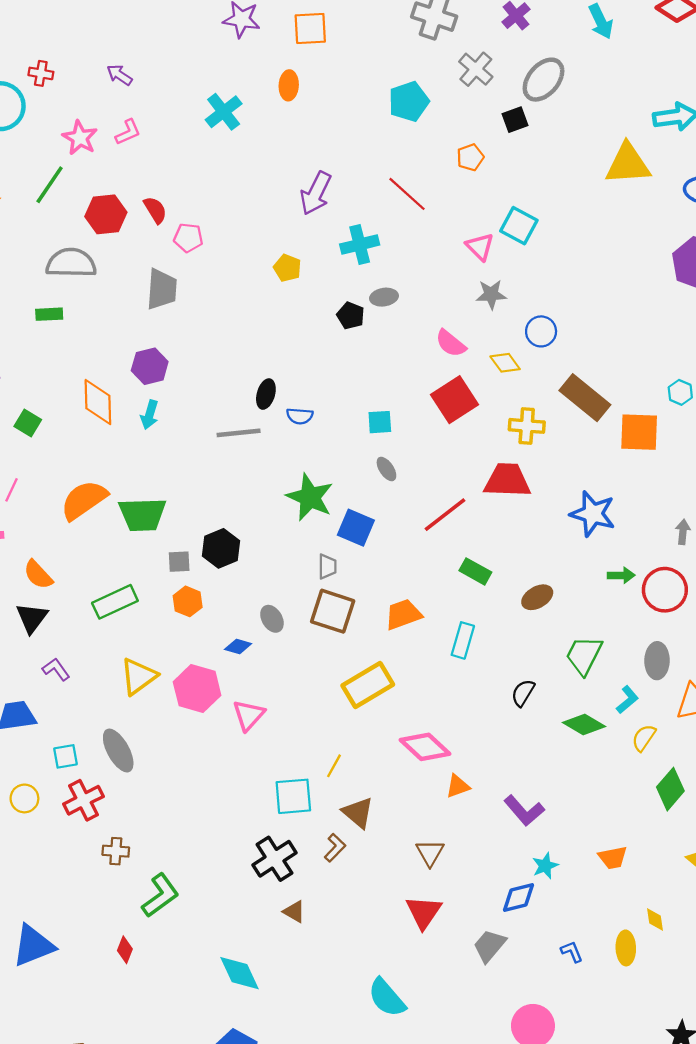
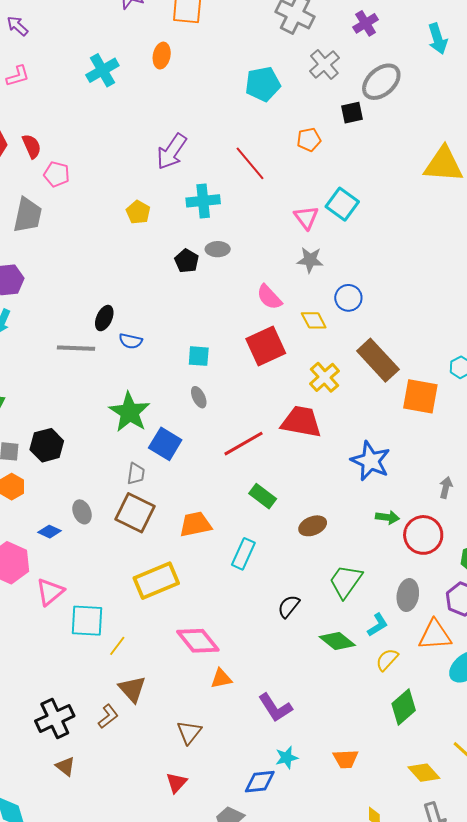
yellow cross: (527, 426) -> (325, 377), turned 36
cyan square: (293, 796) -> (87, 621), moved
red triangle: (424, 912) -> (176, 783), size x0.7

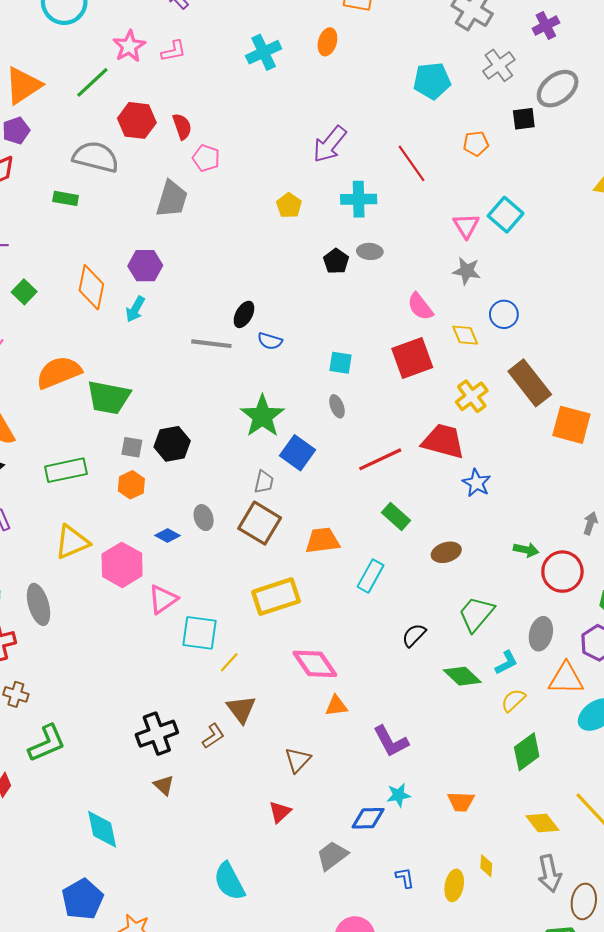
blue star: (371, 461) -> (476, 483), moved, size x0.7

